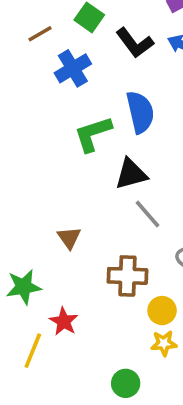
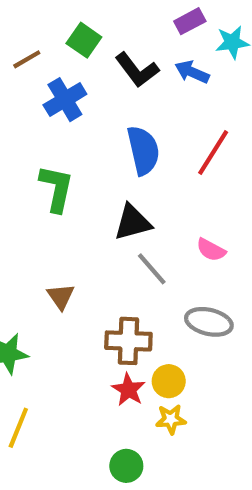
green L-shape: (93, 134) -> (56, 188), moved, turned 120
red star: (64, 321) -> (128, 390), moved

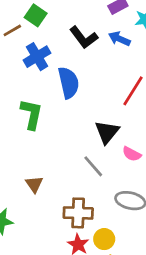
green square: (84, 40) -> (36, 15), moved
blue semicircle: (143, 150) -> (69, 83), moved
black triangle: (133, 222) -> (107, 132), moved, turned -36

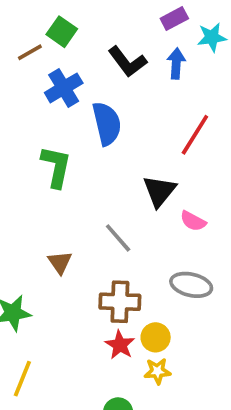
blue arrow: (119, 39) -> (176, 64), turned 70
gray line: (93, 166) -> (118, 238), moved

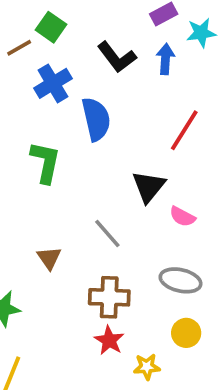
yellow circle: (156, 337) -> (186, 333), moved

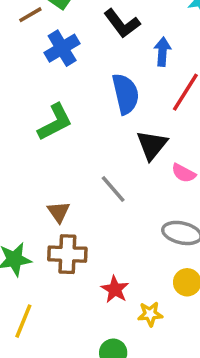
blue arrow: (166, 59) -> (162, 52), moved
blue semicircle: (96, 119) -> (125, 94), moved
green L-shape: (45, 162) -> (55, 122), turned 51
brown cross: (109, 297) -> (67, 254), moved

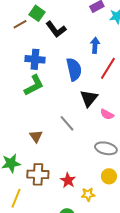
black L-shape: (122, 23) -> (56, 29), moved
blue cross: (62, 48) -> (35, 59), moved, turned 36
brown cross: (67, 254) -> (38, 174), moved

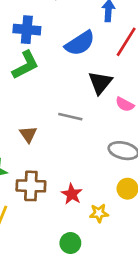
blue semicircle: (74, 69) -> (80, 43), turned 70
gray line: (67, 123) -> (70, 117), turned -36

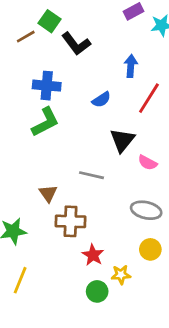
blue semicircle: (80, 43) -> (101, 100), size x0.6
brown cross: (31, 186) -> (71, 221), moved
green circle: (70, 243) -> (97, 291), moved

